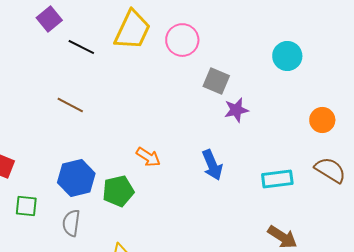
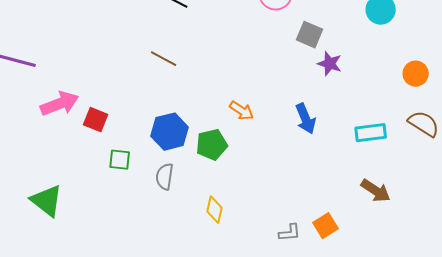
purple star: (236, 110) -> (330, 64), turned 30

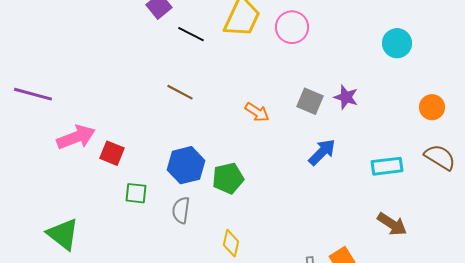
gray square: (310, 35) -> (310, 101), moved
orange arrow: (242, 111) -> (257, 112), moved
blue arrow: (306, 119) -> (322, 152), turned -112

